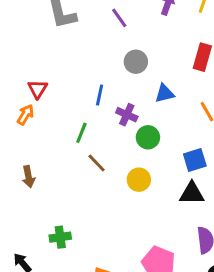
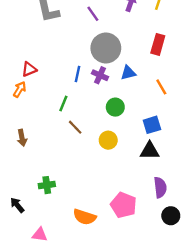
gray circle: (136, 62) -> (106, 48), size x1.6
red triangle: (38, 89) -> (29, 69), turned 35
purple cross: (127, 115) -> (100, 75), moved

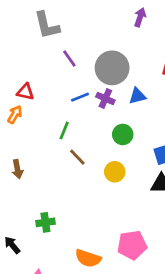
purple line: (93, 14) -> (69, 59), moved
red triangle: (29, 69) -> (25, 92), turned 35
blue line: (77, 74) -> (80, 97), turned 56
pink pentagon: (124, 205) -> (132, 245), turned -30

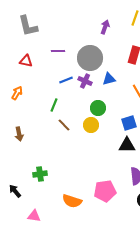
purple arrow: (140, 17) -> (105, 27), moved
gray L-shape: (47, 25) -> (28, 26), moved
purple line: (69, 59) -> (58, 51), turned -56
red triangle: (25, 92) -> (26, 61), moved
yellow circle: (115, 172) -> (91, 125), moved

